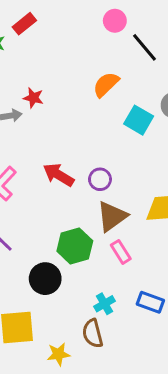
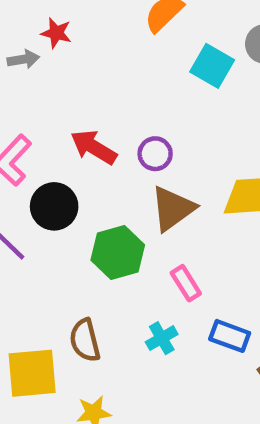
pink rectangle: (121, 252) -> (186, 283), moved
black circle: (45, 279) -> (54, 206), moved
brown semicircle: (93, 333) -> (85, 340), moved

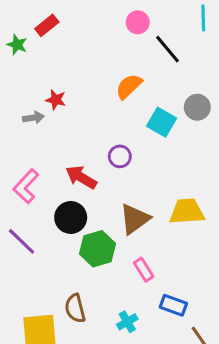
purple circle: (155, 154) -> (120, 156), moved
black circle: (54, 206) -> (71, 217), moved
cyan cross: (162, 338) -> (127, 322), moved

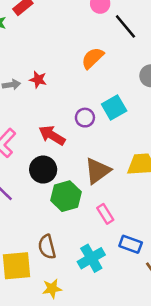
red star: (56, 100) -> (38, 80), moved
cyan square: (162, 122) -> (114, 107), moved, turned 30
cyan cross: (127, 322) -> (91, 258), size x1.5

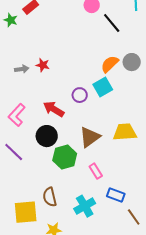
orange semicircle: (93, 58) -> (110, 64), moved

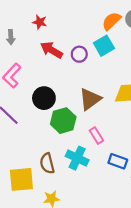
gray arrow: (22, 69) -> (11, 37), moved, turned 96
red arrow: (54, 109) -> (51, 50), moved
cyan cross: (85, 206) -> (77, 158), moved, turned -35

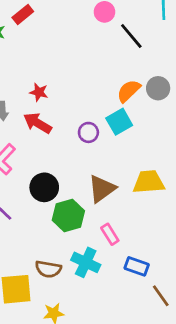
red arrow: (51, 50) -> (38, 123), moved
brown semicircle: (47, 163) -> (48, 269), turned -66

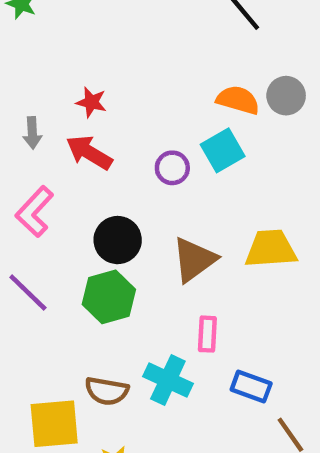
orange semicircle: (129, 91) -> (238, 100), turned 60
black circle: (44, 187) -> (118, 240), moved
green hexagon: (68, 215) -> (109, 297), moved
pink rectangle: (110, 234) -> (207, 334), turned 35

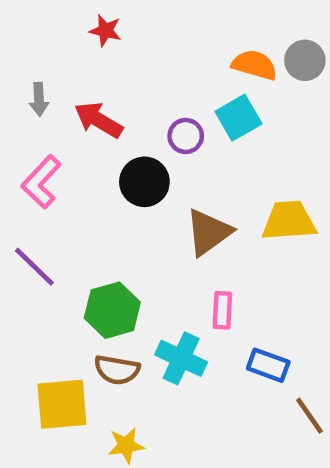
red star: (91, 102) -> (105, 31), moved
black circle: (118, 240) -> (144, 182), moved
green hexagon: (109, 297) -> (112, 310), moved

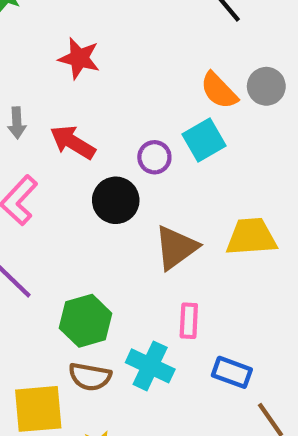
red star: (105, 31) -> (79, 58), size x1.4
orange semicircle: (254, 65) -> (219, 91), turned -150

